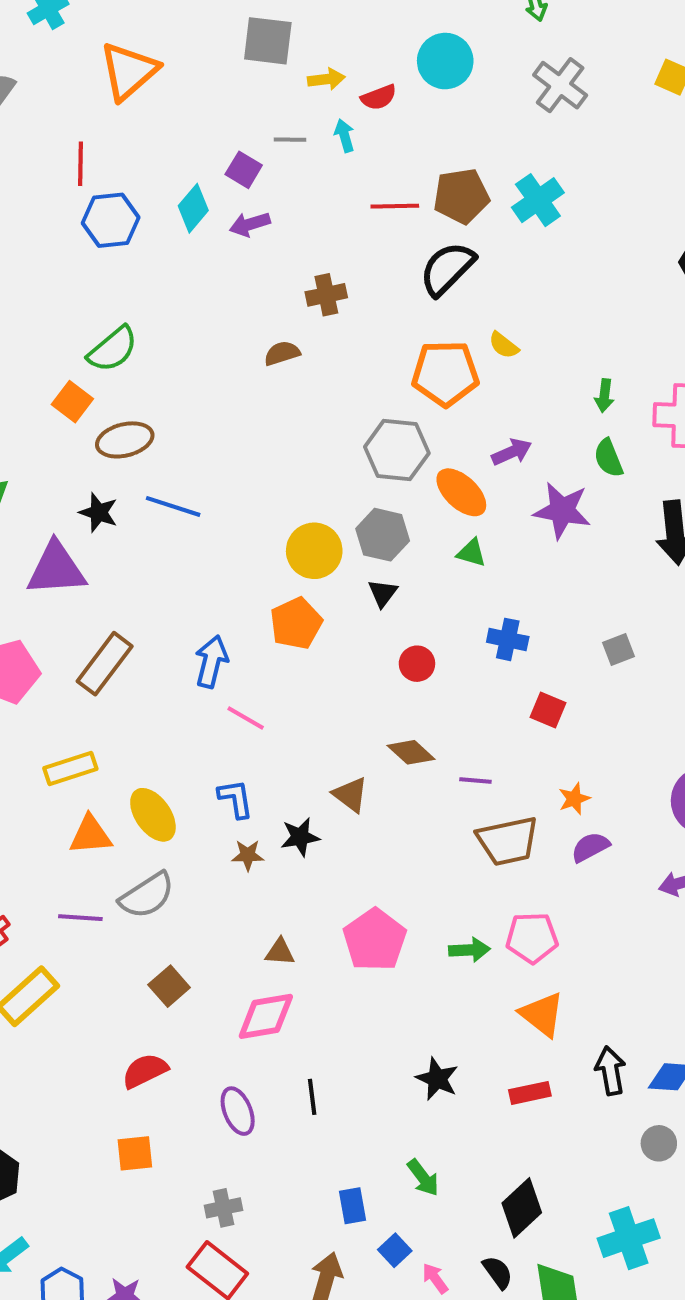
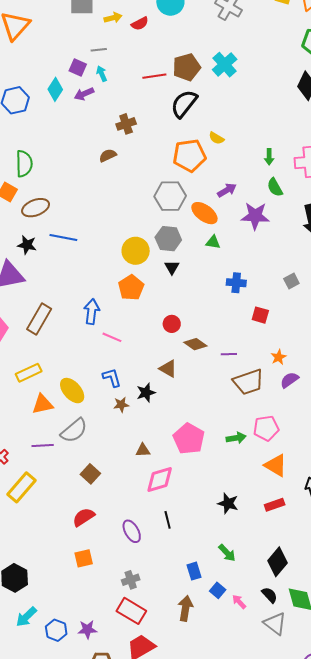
cyan arrow: (344, 136) -> (102, 74), moved
green semicircle: (113, 349) -> (24, 164), turned -44
red circle: (417, 664) -> (172, 324), moved
pink diamond: (266, 1016) -> (160, 480), moved

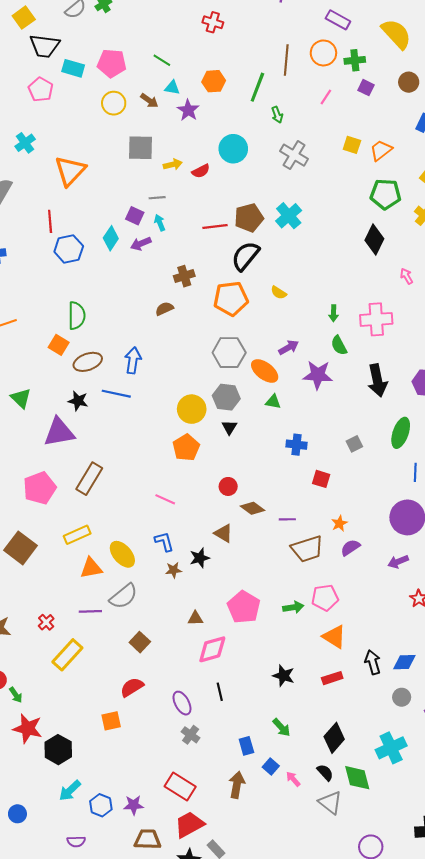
orange pentagon: (189, 155) -> (231, 299), moved
blue arrow: (92, 312) -> (133, 360), moved
orange square: (84, 558) -> (111, 721), moved
gray cross: (131, 580) -> (191, 735), moved, turned -36

